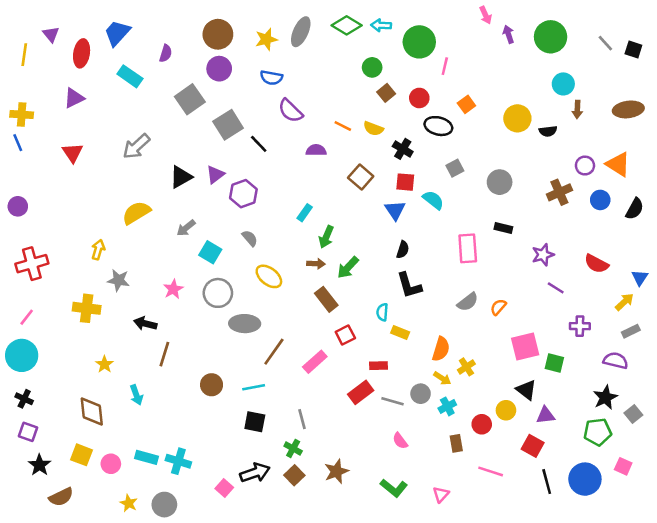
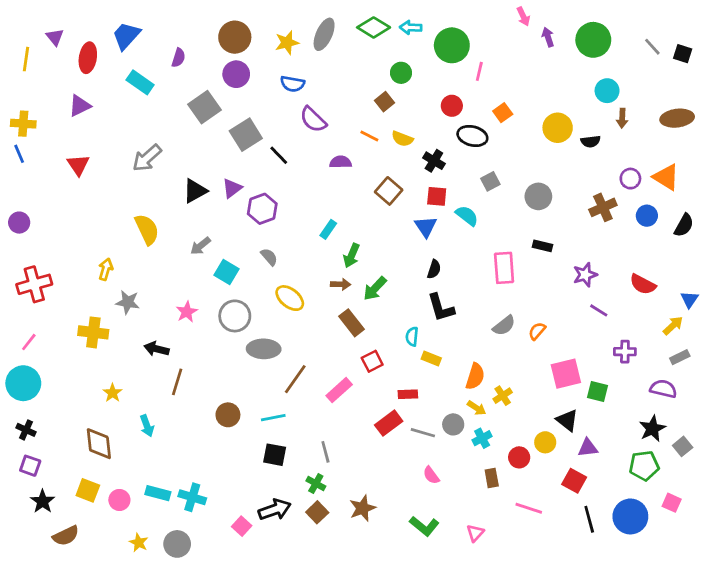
brown square: (386, 93) -> (385, 102), moved
yellow semicircle: (136, 213) -> (147, 229), turned 96

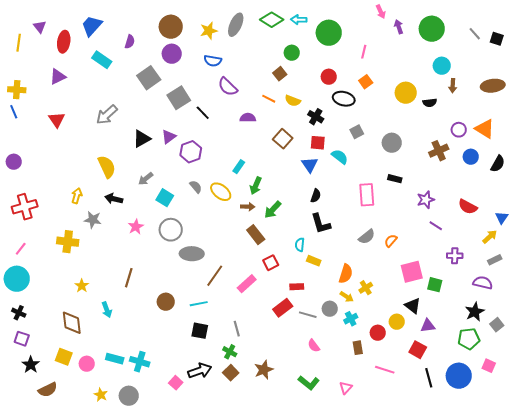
pink line: (479, 71) -> (364, 52), moved
yellow ellipse: (290, 298) -> (221, 192), moved
black arrow: (157, 349) -> (114, 199), moved

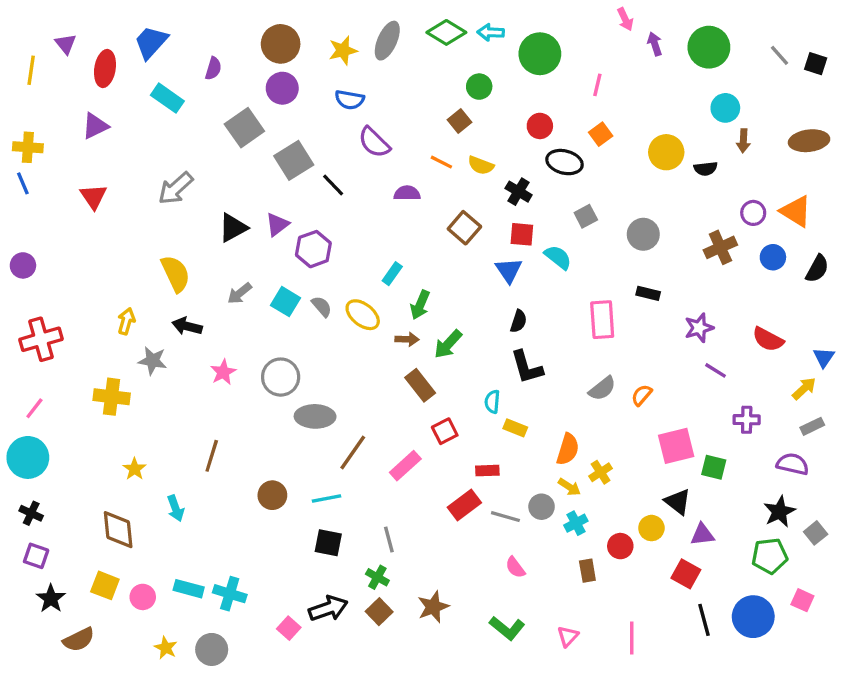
cyan square: (165, 198) -> (286, 302), moved
pink line: (385, 370) -> (632, 638), moved, turned 72

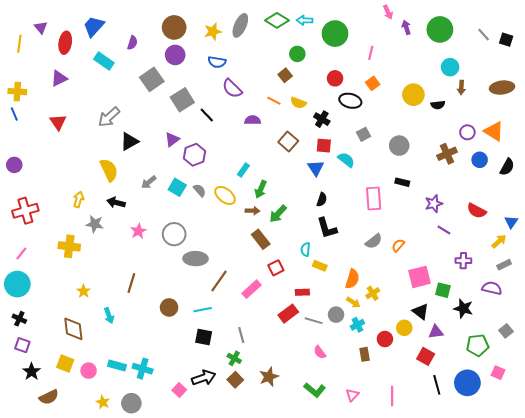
black triangle: (233, 228) -> (129, 141), moved
black star: (779, 512) -> (463, 308), moved, turned -30

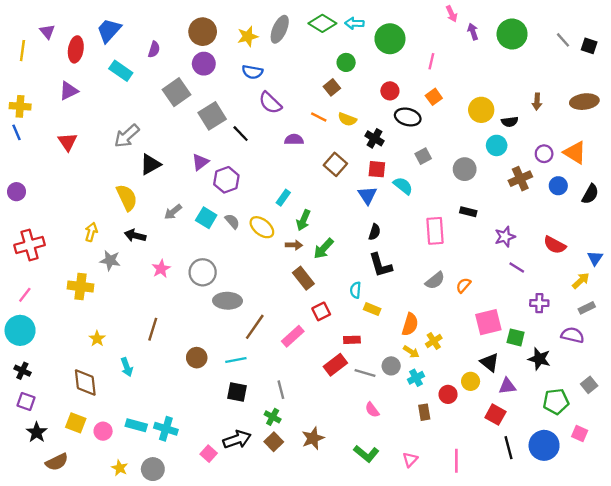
cyan circle: (450, 67) -> (497, 145), moved

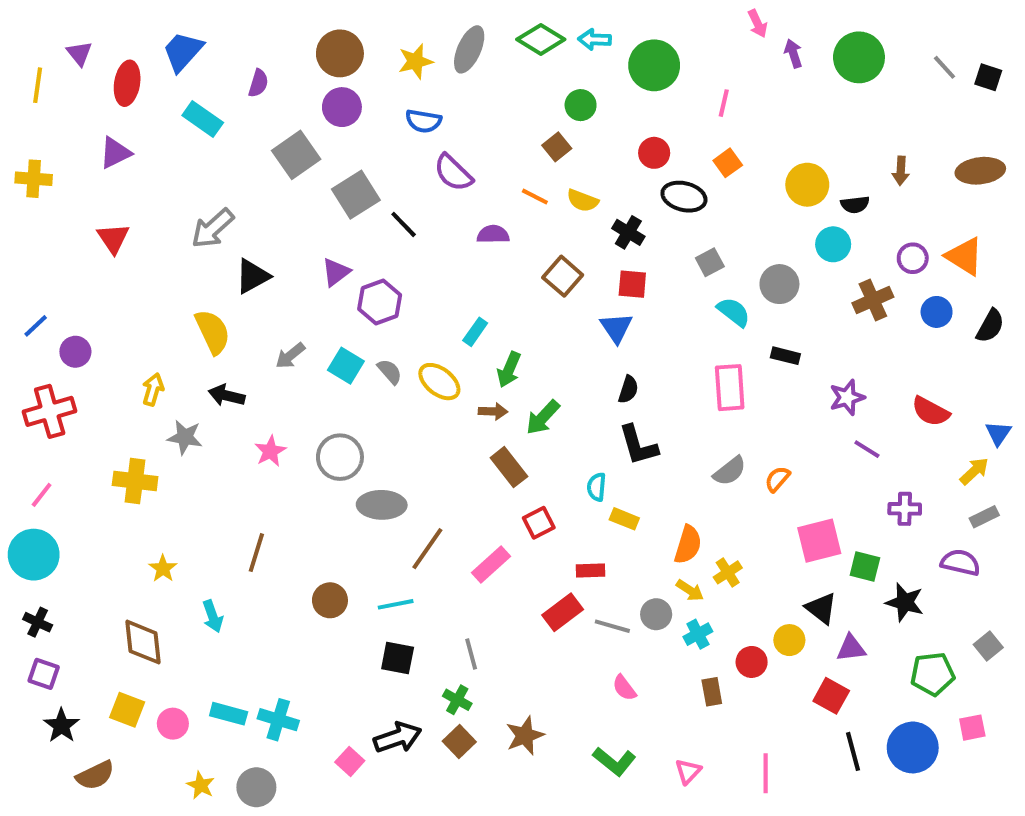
blue line: (16, 132) -> (36, 326), moved, turned 70
cyan semicircle: (403, 186) -> (734, 312), moved
purple circle: (16, 192) -> (75, 352), moved
pink square: (580, 434) -> (972, 728), turned -35

